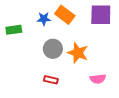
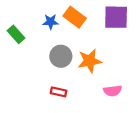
green rectangle: (14, 30) -> (16, 34), turned 56
orange star: (78, 53) -> (90, 61), turned -30

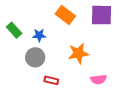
blue star: (50, 22) -> (39, 35), moved
gray circle: (61, 56) -> (35, 57), moved

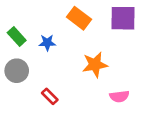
gray circle: (35, 57) -> (17, 71), moved
red rectangle: (51, 80) -> (50, 96), moved, turned 32

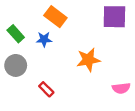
orange rectangle: (79, 18) -> (55, 17), moved
pink semicircle: (119, 96) -> (121, 88), moved

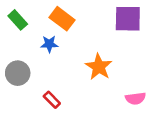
green rectangle: (16, 34) -> (18, 20), moved
orange star: (88, 60) -> (99, 67), turned -30

